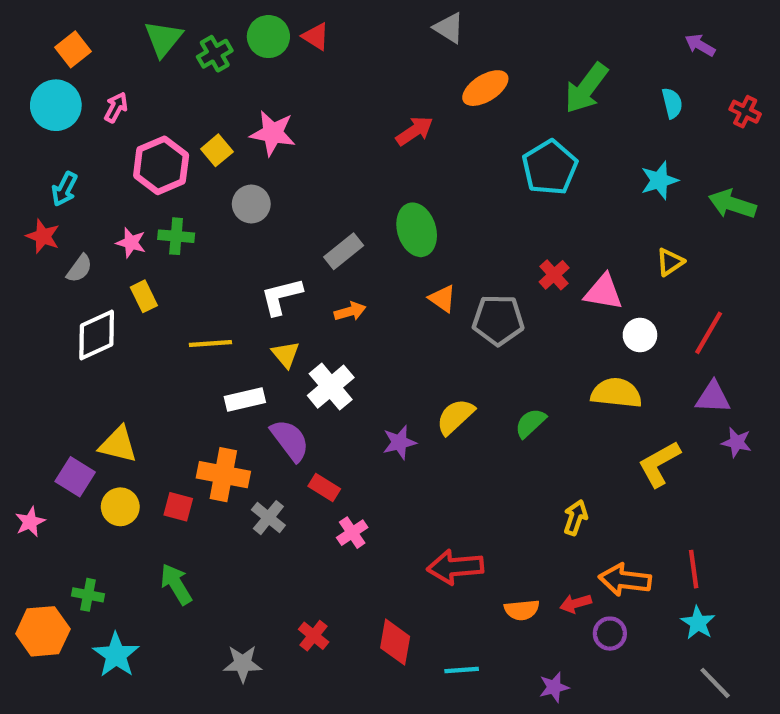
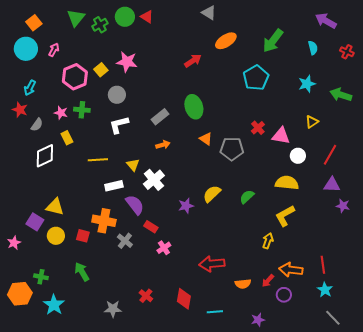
purple arrow: (700, 45) -> (326, 21), size x1.5
white L-shape: (281, 296) -> (119, 125), moved
yellow L-shape: (659, 464) -> (285, 216), moved
red arrow: (576, 603) -> (268, 281), turned -32

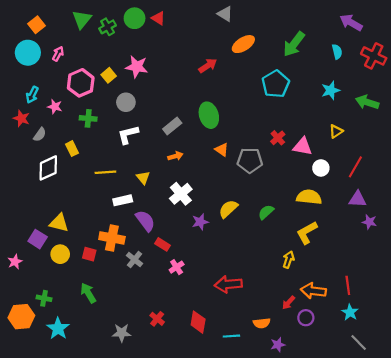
red cross: (347, 52) -> (374, 56), size x1.6
pink star: (61, 113) -> (55, 107), moved
white cross: (154, 180) -> (181, 194), moved
orange semicircle: (243, 284) -> (262, 323), moved

